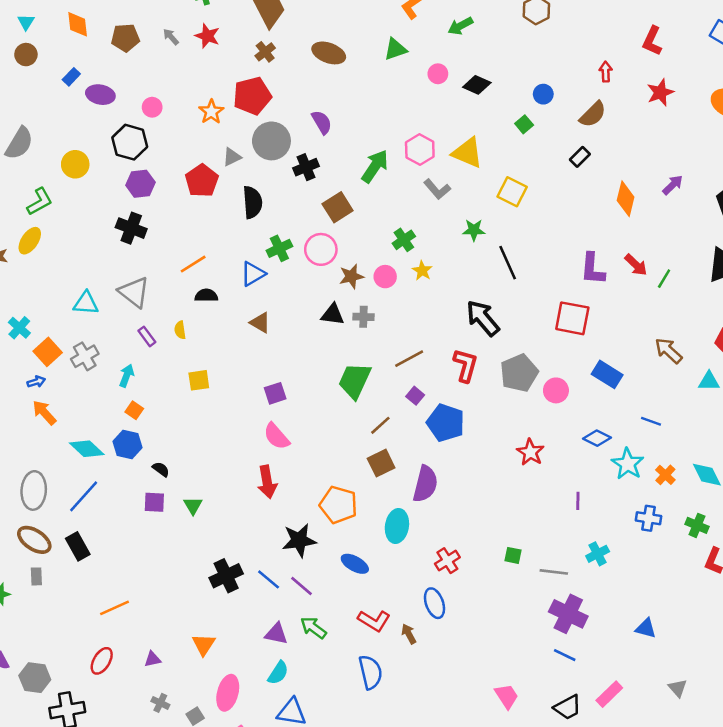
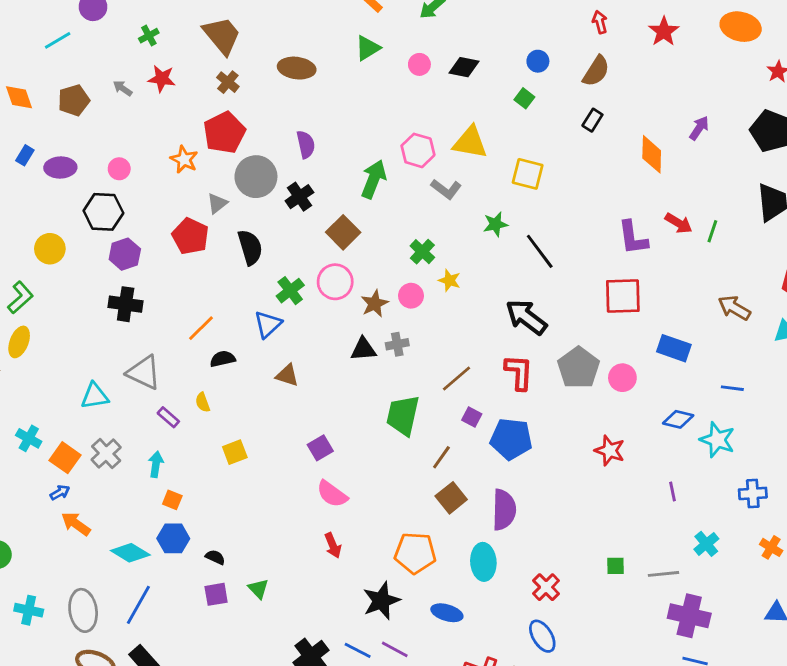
purple semicircle: (322, 122) -> (306, 144), turned 30
orange cross: (665, 475) -> (771, 547), moved
red arrow: (267, 482) -> (333, 545), size x0.7

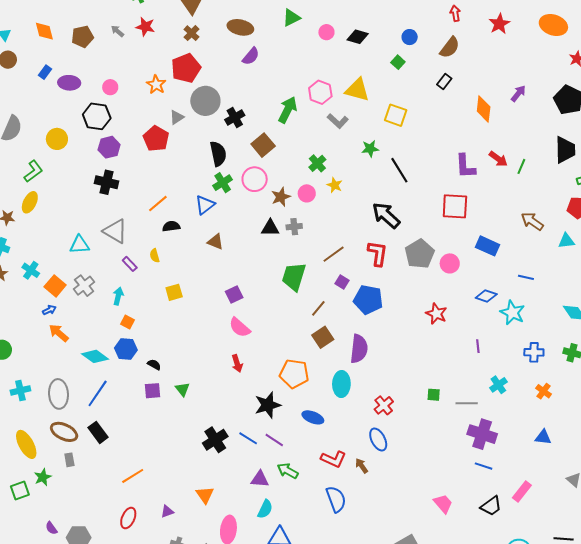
purple semicircle: (306, 144) -> (251, 56), moved, turned 48
black semicircle: (250, 247) -> (218, 154), moved
cyan cross: (29, 610) -> (20, 390), turned -30

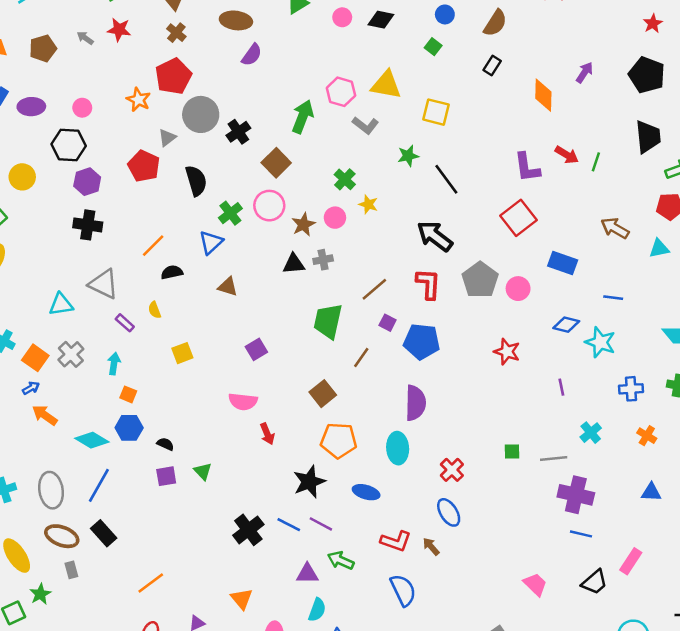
black semicircle: (218, 154) -> (196, 181), moved
red square: (455, 206) -> (518, 218), turned -36
pink semicircle: (240, 327) -> (243, 402), moved, turned -30
brown square: (323, 337) -> (323, 394), moved

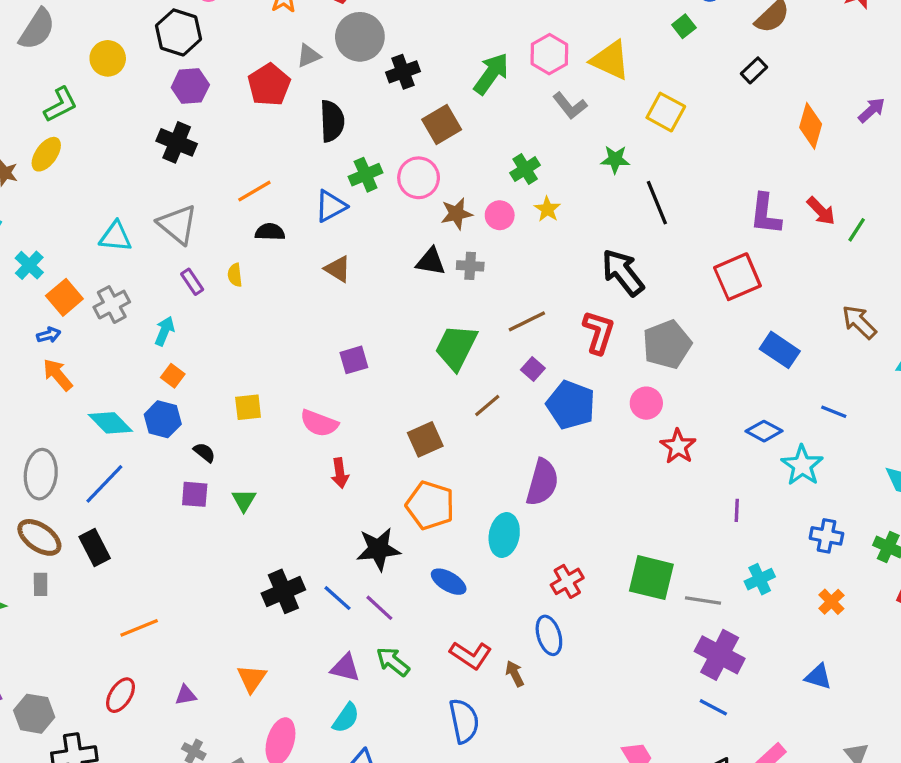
pink circle: (518, 289) -> (646, 403), moved
yellow square: (182, 353) -> (248, 407), moved
green square: (512, 452) -> (651, 578), size x2.0

